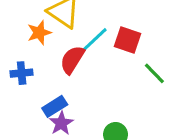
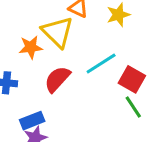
red square: (127, 40) -> (132, 79), moved
cyan line: (93, 41) -> (101, 64), moved

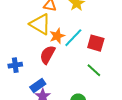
orange star: (31, 47) -> (57, 36), moved
green line: (133, 107) -> (94, 70), moved

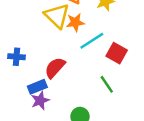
orange star: (57, 36) -> (75, 22), moved
red semicircle: (48, 55) -> (55, 68), moved

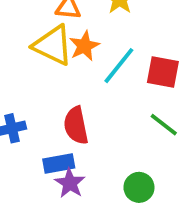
red semicircle: (55, 68) -> (76, 125), turned -35
blue rectangle: (37, 87) -> (59, 164), turned 30

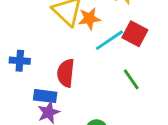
red square: (163, 72) -> (135, 34), moved
green line: (164, 125) -> (131, 79), moved

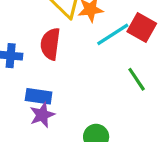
red semicircle: (66, 73) -> (50, 44), moved

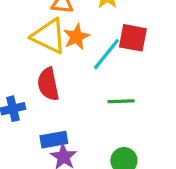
green line: (137, 79) -> (121, 101), moved, turned -40

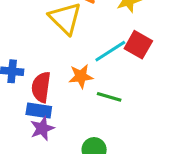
orange star: (76, 37) -> (81, 76), moved
red semicircle: (48, 84) -> (41, 87), moved

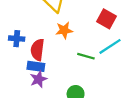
cyan line: (110, 51) -> (110, 46), moved
orange star: (81, 76) -> (64, 30), moved

